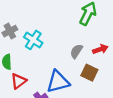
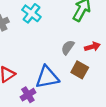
cyan cross: (33, 40) -> (31, 13), moved

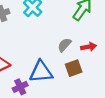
brown square: (80, 70) -> (74, 68), turned 35

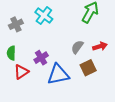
purple cross: (20, 87) -> (41, 58), moved

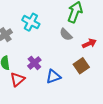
gray semicircle: (77, 47) -> (66, 34), moved, turned -72
blue triangle: (58, 74) -> (53, 77), size x0.7

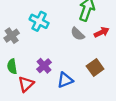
red arrow: (89, 43) -> (102, 32), moved

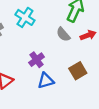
purple cross: (44, 66) -> (37, 60), moved

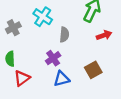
gray semicircle: (63, 34) -> (64, 35), moved, turned -136

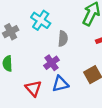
red triangle: (22, 78) -> (33, 88), moved, turned -35

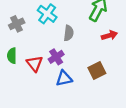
red triangle: (33, 88) -> (35, 64), moved

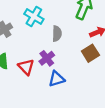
brown square: (97, 71) -> (90, 53), moved

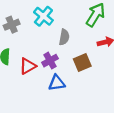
brown square: (90, 53) -> (82, 63), moved
red triangle: (26, 67) -> (28, 66), turned 36

